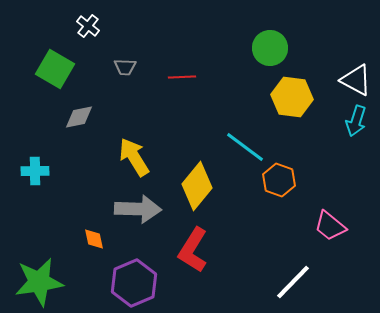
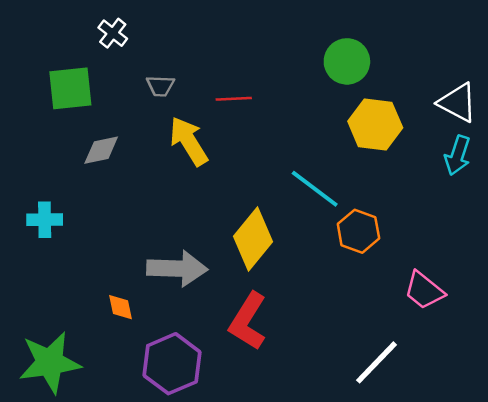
green square: (55, 69) -> (70, 88), turned -36
yellow arrow: (134, 157) -> (189, 141), moved

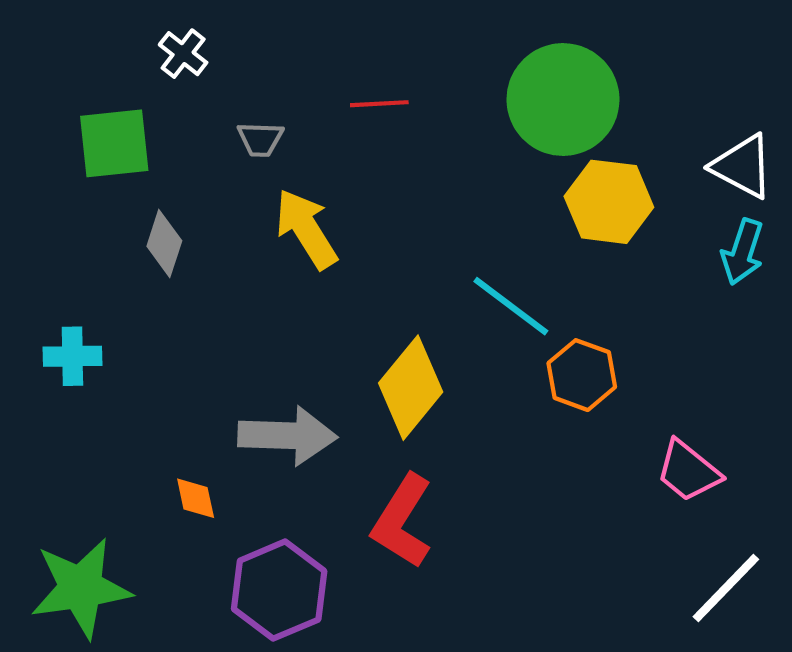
green circle: (347, 61) -> (563, 100), size x1.5
red line: (234, 99) -> (379, 104), moved
gray diamond: (101, 150) -> (164, 244), turned -60
white line: (376, 362) -> (726, 588), moved

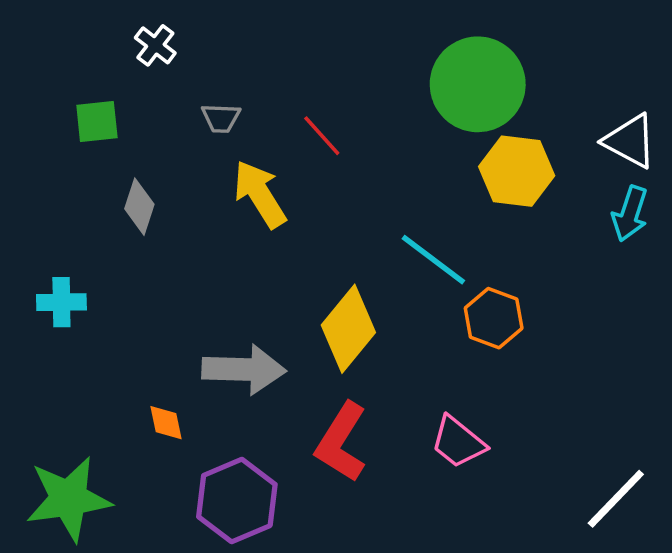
red line: (379, 104) -> (322, 136), moved, turned 51
green square: (114, 143) -> (97, 122), size x0.7
pink trapezoid: (688, 471) -> (458, 442), moved

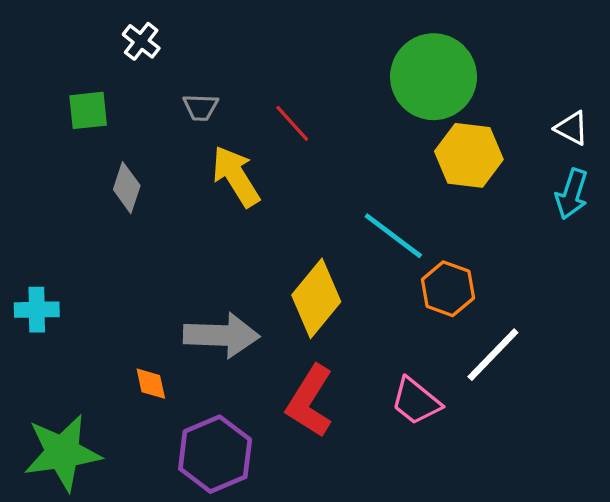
white triangle: (630, 141) -> (572, 128), size x0.7
cyan cross: (61, 302) -> (37, 310), moved
white line: (616, 499) -> (493, 355), moved

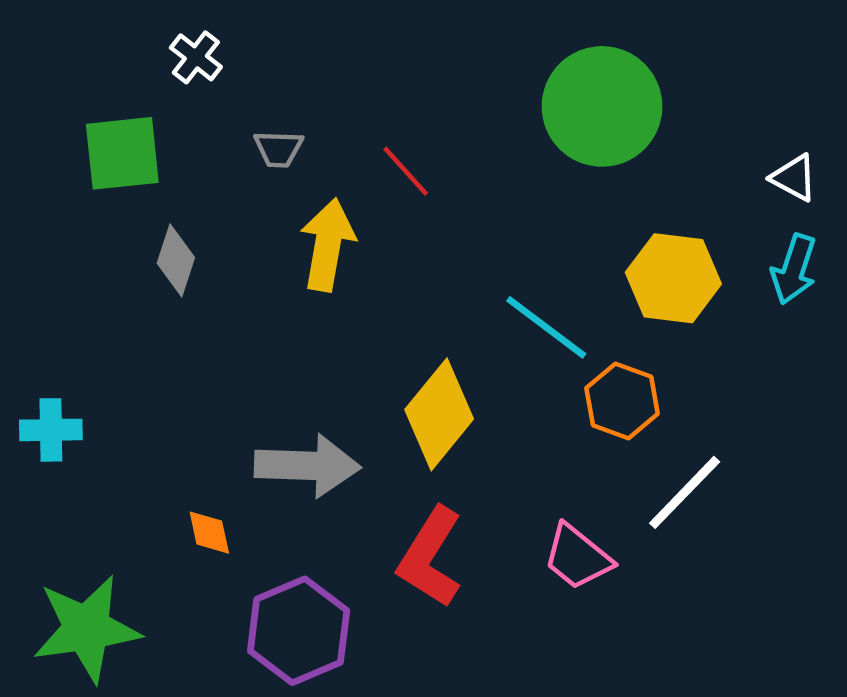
green square: (88, 110) -> (122, 153), size x1.4
yellow hexagon: (469, 155) -> (673, 278), moved
yellow arrow: (236, 176) -> (328, 245), turned 42

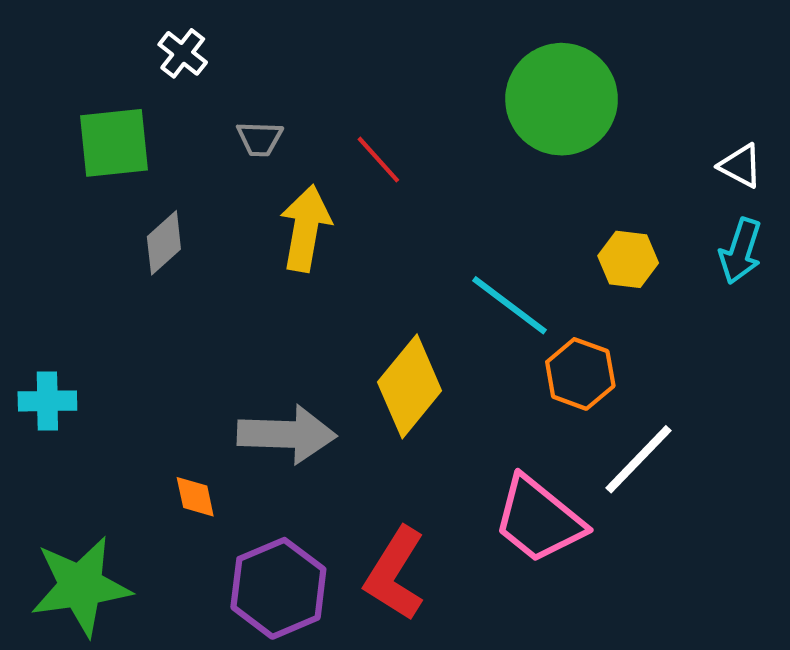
gray diamond: (176, 260) -> (164, 243), turned 30
yellow hexagon: (673, 278) -> (628, 259), size x0.7
red L-shape: (430, 557) -> (395, 574), moved
pink trapezoid: (577, 557) -> (539, 520), size x1.4

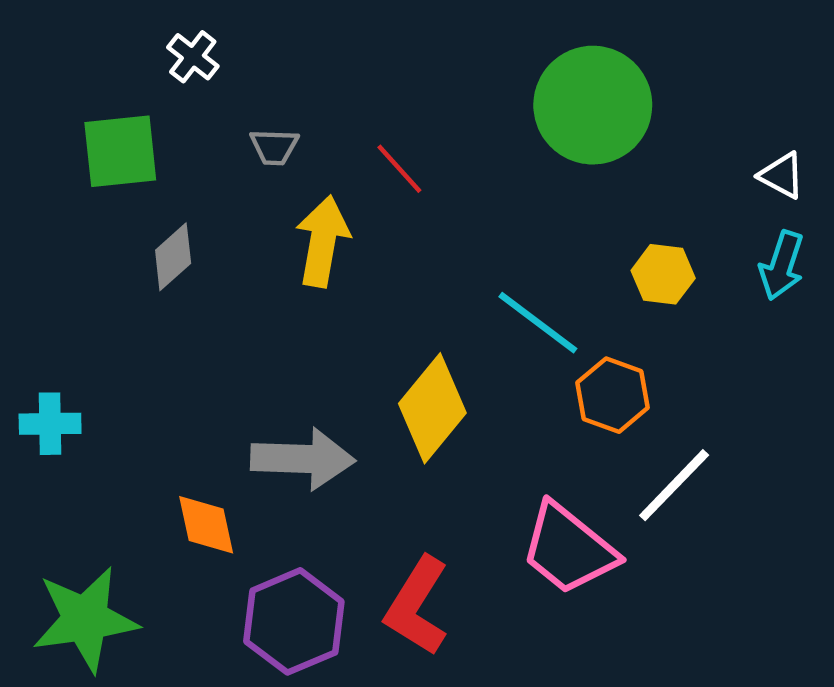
orange diamond: (195, 497) -> (206, 525), size x1.4

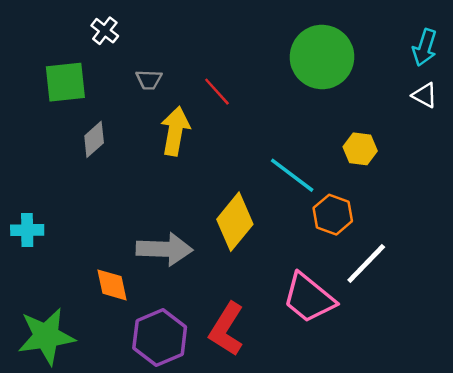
cyan arrow: (782, 265) -> (425, 47), moved

